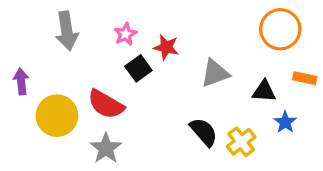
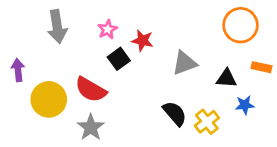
blue star: (285, 122) -> (245, 105), turned 30

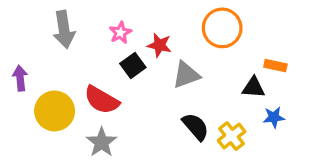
orange circle: (241, 25) -> (222, 28), moved
gray triangle: (185, 63) -> (186, 75), moved
orange rectangle: (262, 67) -> (275, 66), moved

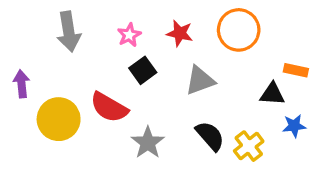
red star: (159, 45) -> (180, 33), moved
gray star: (102, 142) -> (148, 143), moved

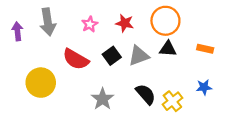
black square: (143, 70) -> (112, 56), moved
purple arrow: (22, 84) -> (17, 31), moved
black triangle: (272, 94) -> (168, 49), moved
red semicircle: (109, 107) -> (76, 59), moved

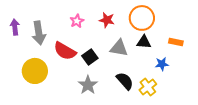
gray arrow: (48, 22) -> (39, 33), moved
black square: (112, 56) -> (90, 57), moved
gray triangle: (139, 56) -> (119, 48), turned 30
blue star: (204, 87) -> (162, 64), moved

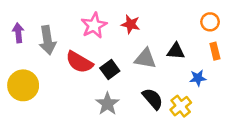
orange circle: (142, 18) -> (210, 22), moved, size x0.6
pink star: (77, 21) -> (94, 26), size x1.5
orange rectangle: (176, 42) -> (215, 51), turned 64
yellow circle: (35, 71) -> (23, 85), moved

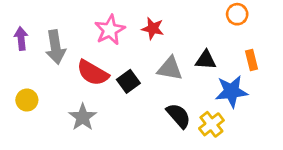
orange circle: (210, 22) -> (237, 14), moved
blue star: (198, 78) -> (231, 91), size x1.6
yellow circle: (23, 85) -> (27, 100), size x0.6
gray star: (107, 104) -> (83, 117), moved

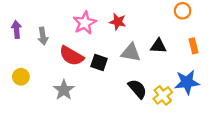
gray arrow: (55, 47) -> (43, 36), size x0.7
black square: (128, 81) -> (99, 62), turned -35
blue star: (231, 91) -> (187, 82), moved

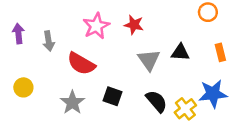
gray triangle: (131, 53) -> (149, 60), turned 45
black square: (99, 62) -> (113, 96), moved

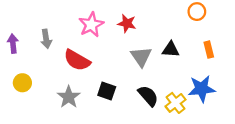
purple arrow: (18, 33) -> (13, 44), moved

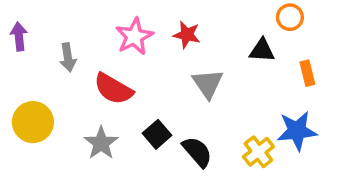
purple arrow: (13, 44) -> (19, 36), moved
black triangle: (171, 50) -> (262, 50), moved
yellow circle: (22, 83) -> (33, 122), size x1.5
black square: (107, 91) -> (157, 134), turned 30
black semicircle: (148, 96) -> (197, 152), moved

